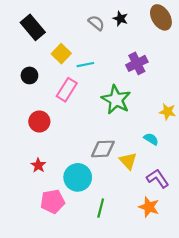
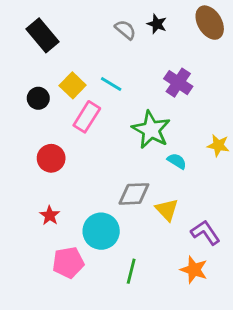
yellow square: (61, 54) -> (73, 85), moved
purple cross: (137, 63) -> (178, 83), turned -30
cyan line: (85, 65) -> (111, 84), turned 42
cyan semicircle: (151, 139) -> (177, 161), moved

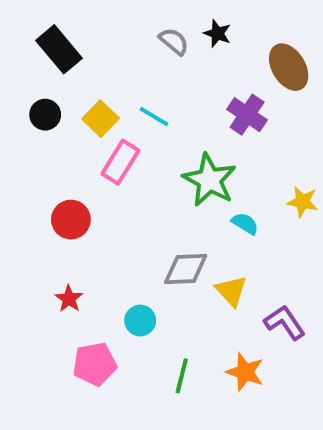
brown ellipse: (210, 23) -> (289, 67), moved
black circle: (38, 98) -> (45, 115), moved
cyan circle: (101, 231) -> (140, 320), size x0.6
orange star: (194, 270) -> (245, 372), moved

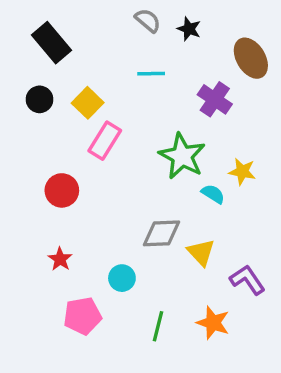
gray semicircle: (174, 41) -> (148, 20), moved
cyan line: (154, 117) -> (151, 74), moved, turned -32
yellow star: (302, 202) -> (242, 172), moved

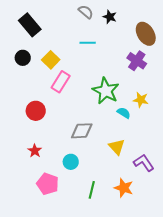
purple cross: (215, 99) -> (137, 61), moved
gray diamond: (161, 233) -> (82, 131), moved
pink pentagon: (82, 316) -> (48, 184), turned 30

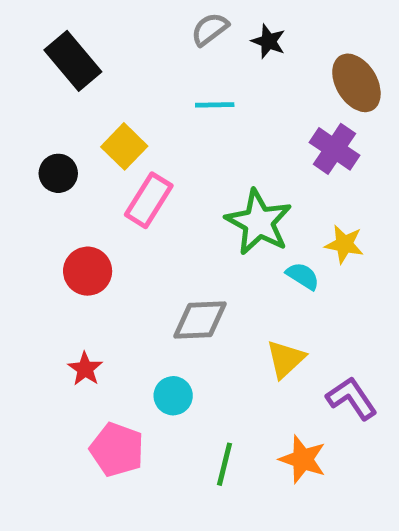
gray semicircle: (86, 12) -> (210, 29), turned -77
black circle: (23, 58) -> (58, 173), moved
yellow triangle: (117, 147) -> (286, 359), turned 30

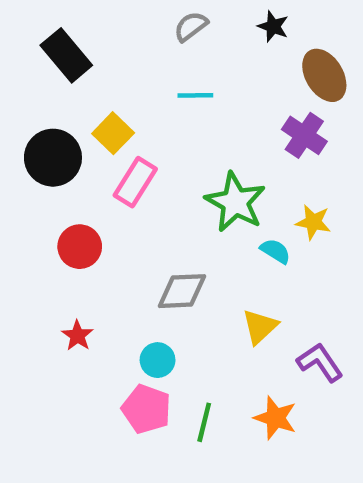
black star: (268, 41) -> (273, 26), moved
black circle: (58, 173) -> (53, 158), size x1.6
pink pentagon: (117, 450) -> (146, 409), moved

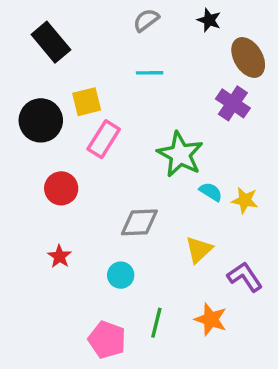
yellow square: (113, 133) -> (87, 102), turned 32
yellow star: (313, 222) -> (245, 200), moved
pink pentagon: (146, 409) -> (107, 340), moved

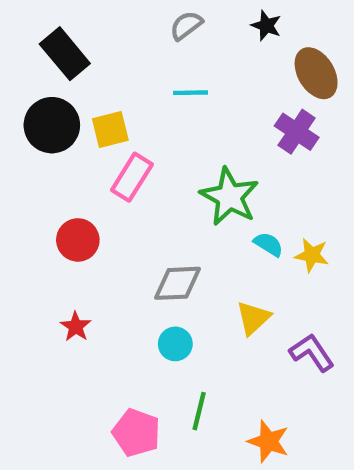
black circle: (41, 120) -> (52, 125), moved
cyan circle: (121, 275) -> (175, 344), moved
orange star: (211, 319) -> (268, 441), moved

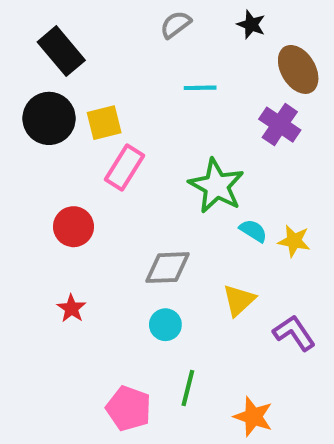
cyan line: (190, 93) -> (200, 88), moved

